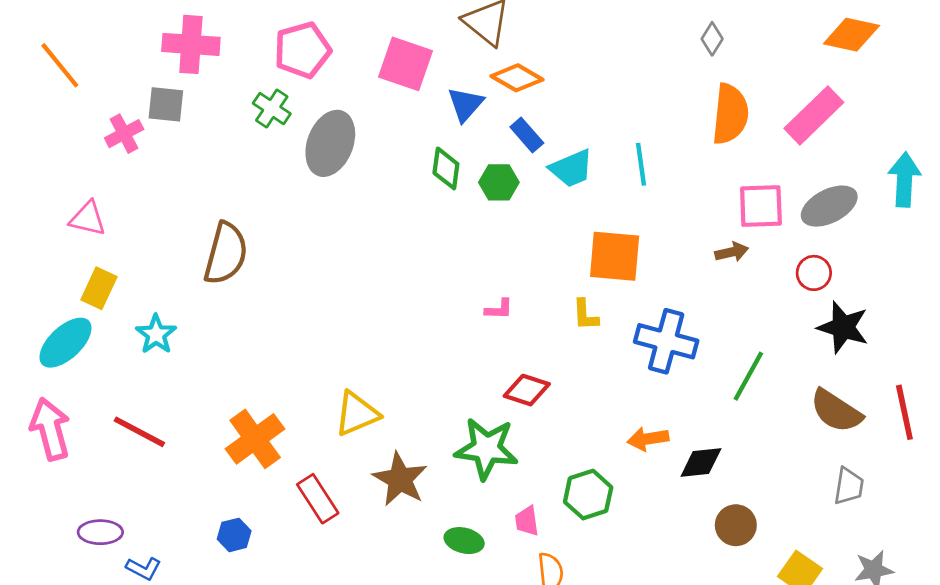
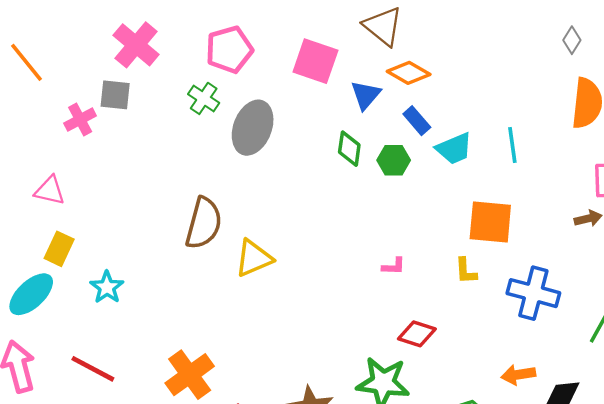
pink cross: (191, 44) -> (136, 45), turned 36
brown semicircle: (226, 253) -> (204, 223), moved
yellow triangle: (357, 414) -> (254, 258), moved

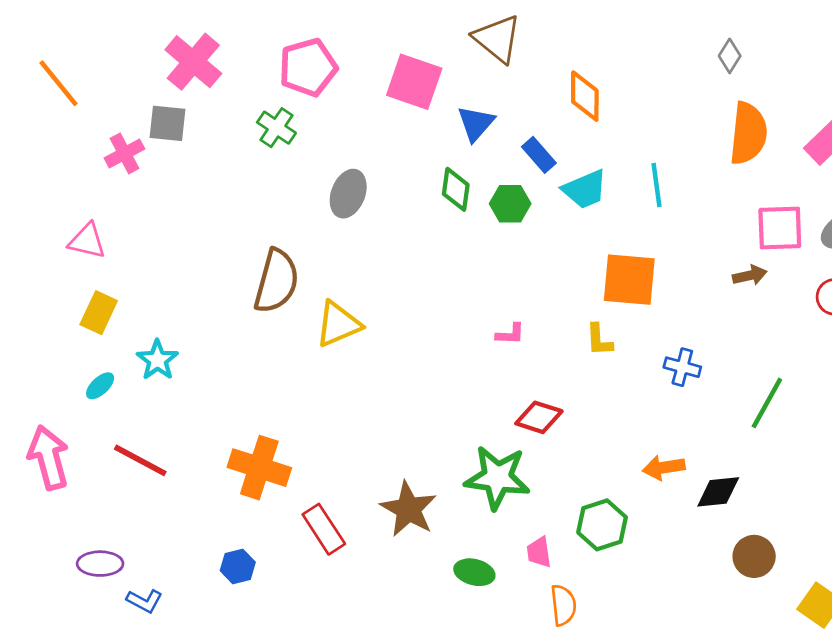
orange diamond: (409, 73) -> (585, 96), moved, turned 60
gray ellipse: (253, 128) -> (348, 194), moved, size x0.7
blue cross: (533, 293) -> (682, 367), size x0.6
cyan ellipse: (31, 294) -> (100, 386), moved, size x0.5
orange cross: (190, 375) -> (259, 468), turned -36

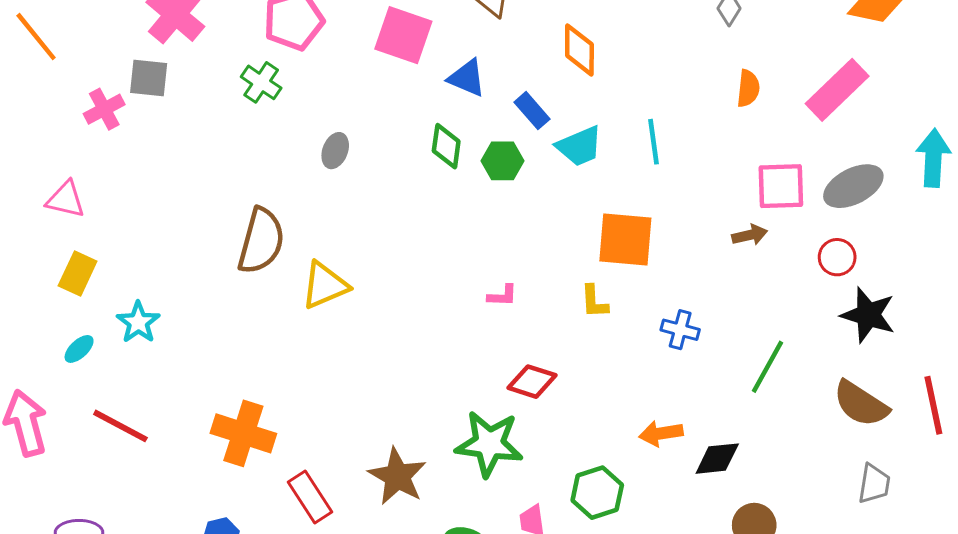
blue triangle: (476, 123) -> (467, 78), turned -48
orange semicircle: (748, 133) -> (748, 88), size x0.6
gray ellipse: (348, 194) -> (335, 151), size x0.7

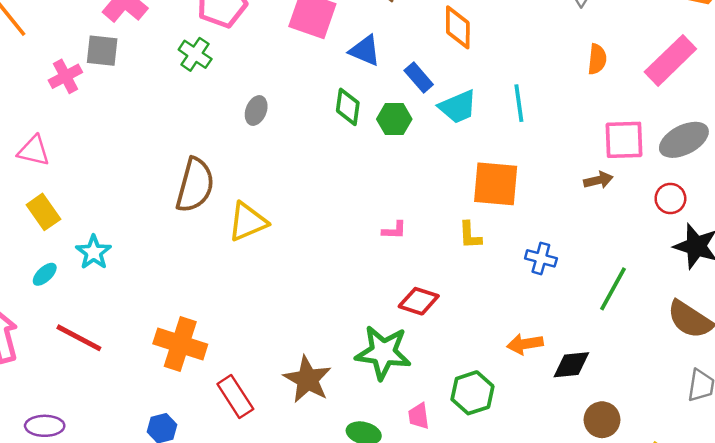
yellow rectangle: (78, 273) -> (43, 212), turned -60

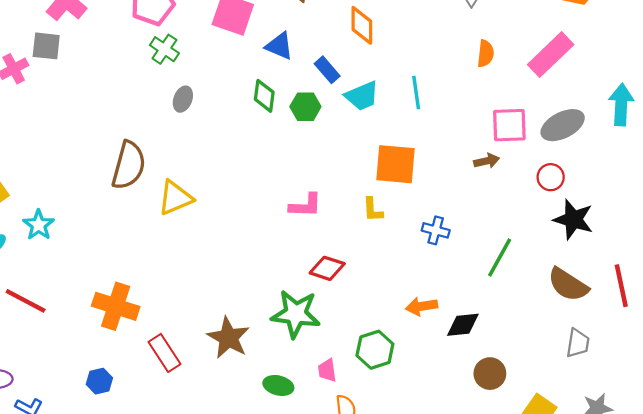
green cross: (195, 54) -> (164, 49), moved
pink L-shape: (394, 230) -> (305, 205), size x1.5

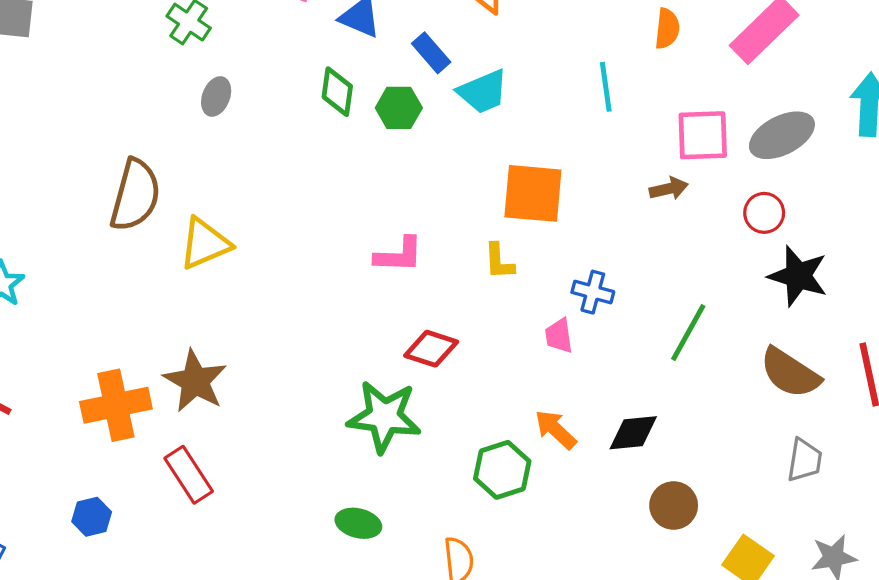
cyan line: (416, 93) -> (606, 87), moved
orange cross: (116, 306) -> (116, 405), turned -30
orange arrow: (422, 306) -> (556, 429), moved, turned 52
brown star: (228, 338) -> (195, 381), moved
pink trapezoid: (327, 370) -> (559, 336), moved

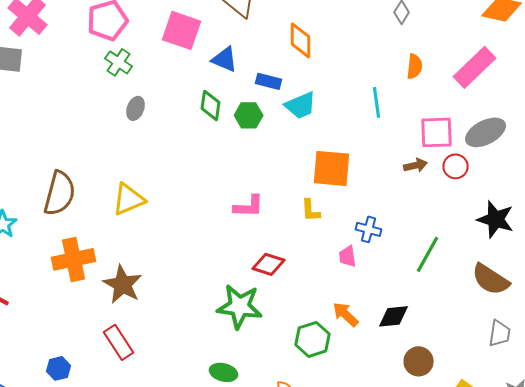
blue rectangle: (431, 53) -> (268, 81), turned -35
brown semicircle: (135, 195) -> (60, 193), moved
red circle: (764, 213) -> (456, 166), moved
orange cross: (116, 405) -> (74, 259), moved

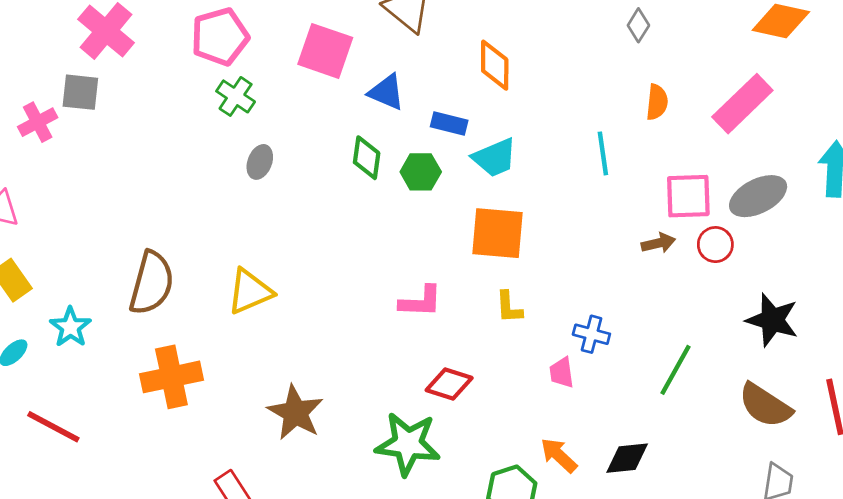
orange square: (332, 168) -> (498, 233), moved
brown star: (122, 284) -> (295, 413), moved

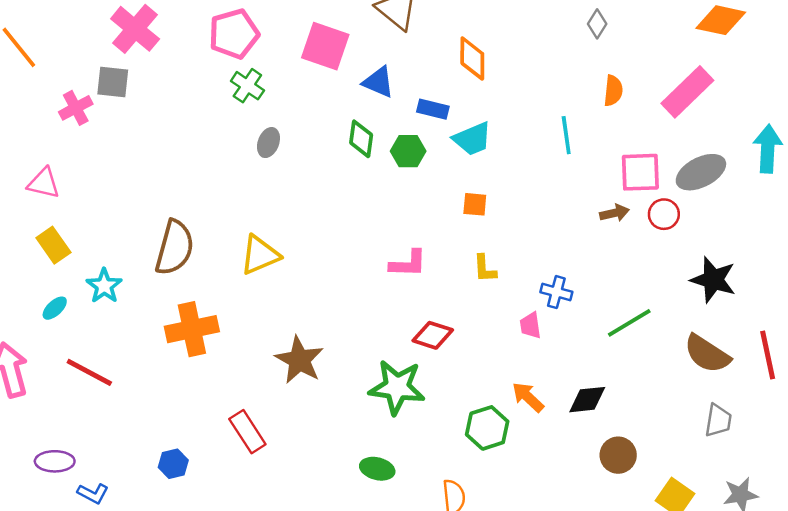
orange square: (498, 233) -> (475, 204), size x0.5
green line: (675, 370) -> (629, 323), turned 30

